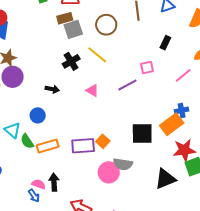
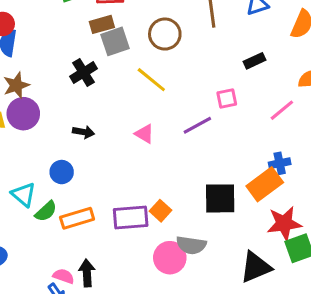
black rectangle: (165, 43) -> (255, 61), turned 40
black cross: (71, 61) -> (84, 73), moved
green semicircle: (27, 141) -> (46, 211), turned -98

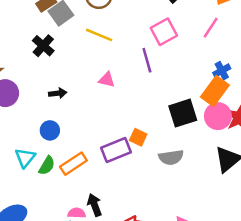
pink square: (227, 98) -> (164, 32), size x1.5
purple line: (197, 125) -> (147, 60), turned -60
cyan triangle: (24, 195) -> (25, 158), turned 45
pink circle: (170, 258) -> (218, 116), moved

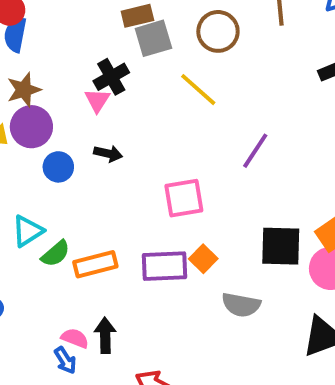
pink square: (164, 32) -> (184, 198), moved
purple line: (147, 60) -> (255, 151), turned 30
pink triangle: (107, 80) -> (97, 100), moved, turned 30
blue circle: (50, 130) -> (58, 167), moved

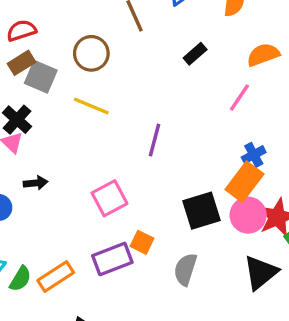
gray square: (153, 38) -> (41, 77), turned -32
gray semicircle: (241, 305) -> (185, 269), turned 116

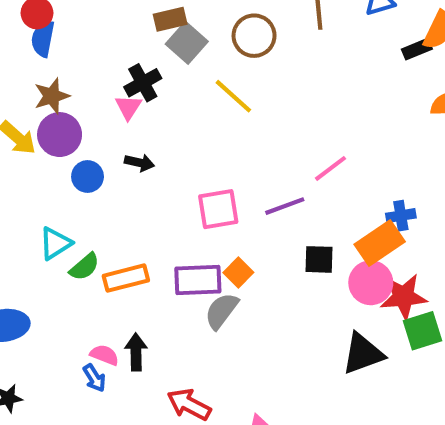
black rectangle: (195, 54) -> (417, 49), moved
pink line: (239, 98) -> (330, 168), moved
purple line: (154, 140) -> (285, 206), moved, turned 36
black square: (201, 211) -> (319, 259), size x0.7
gray semicircle: (185, 269) -> (221, 311), moved

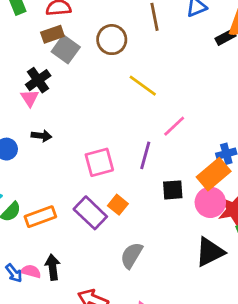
yellow line: (233, 96) -> (143, 86), moved
purple line: (285, 206) -> (145, 155), turned -48
purple rectangle: (198, 280) -> (90, 213), turned 52
gray semicircle: (221, 311) -> (132, 255), moved
blue arrow: (94, 378) -> (14, 273), moved

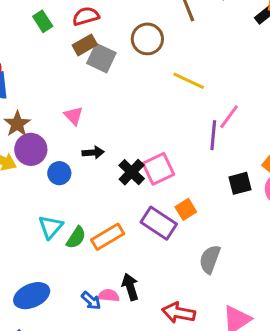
black cross: (38, 80) -> (132, 172), moved
purple line: (145, 155) -> (213, 135), moved
orange square: (118, 205) -> (186, 209), turned 30

